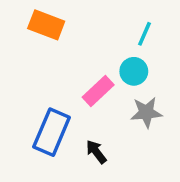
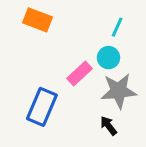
gray star: (146, 112) -> (119, 91), size x1.4
black arrow: (96, 152) -> (108, 126), moved

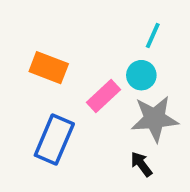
orange rectangle: (38, 20) -> (49, 68), moved

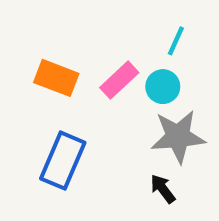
pink rectangle: (104, 96) -> (119, 80), moved

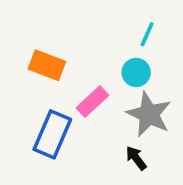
pink rectangle: (119, 80) -> (92, 102), moved
gray star: (178, 137) -> (149, 114), turned 30

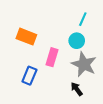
pink rectangle: (92, 102) -> (52, 57), turned -30
blue rectangle: (52, 134) -> (29, 76), size x0.7

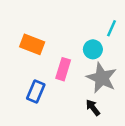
cyan line: (83, 19) -> (111, 28), moved

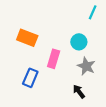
cyan line: (111, 28) -> (93, 12), moved
gray star: (102, 78) -> (86, 66), size x0.7

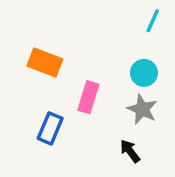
cyan circle: (79, 42) -> (144, 73), moved

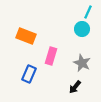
cyan circle: (144, 73) -> (82, 29), moved
black arrow: (130, 151) -> (75, 87), turned -104

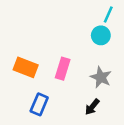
orange rectangle: (26, 36) -> (26, 67), moved
blue rectangle: (29, 74) -> (39, 104), moved

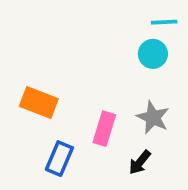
cyan line: (108, 14) -> (164, 22), turned 63
pink rectangle: (63, 69) -> (104, 129), moved

